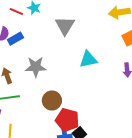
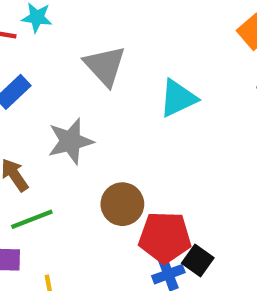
gray triangle: (65, 26) -> (105, 66), moved

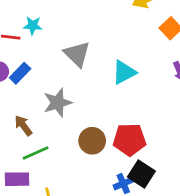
red pentagon: (165, 237) -> (129, 140), moved
black square: (198, 260) -> (141, 174), size x1.4

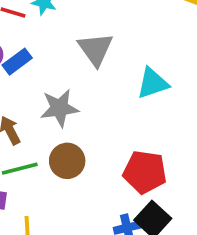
brown circle: (92, 141) -> (67, 161), moved

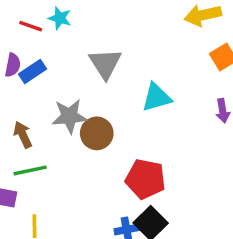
brown circle: (67, 161) -> (97, 133), moved

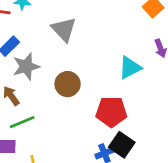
cyan triangle: (156, 97) -> (130, 68), moved
gray star: (69, 116) -> (26, 67), moved

